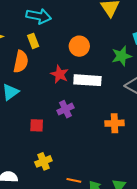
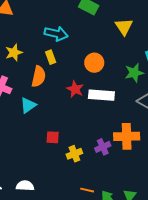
purple cross: (65, 109) -> (103, 147), moved
orange cross: (115, 123) -> (127, 136), size x1.4
yellow cross: (43, 161) -> (74, 154), moved

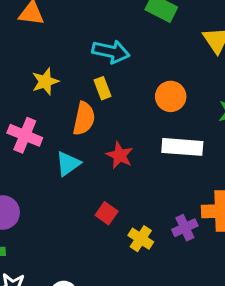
red star: (75, 89) -> (120, 155), moved
red square: (53, 137) -> (107, 213), turned 32
yellow cross: (74, 154) -> (141, 239), turned -35

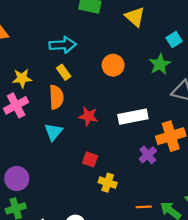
yellow star: (45, 82) -> (22, 78), turned 30
pink cross: (25, 135) -> (16, 105), moved, turned -35
white rectangle: (182, 147) -> (133, 117), moved
yellow cross: (141, 239) -> (108, 183), moved

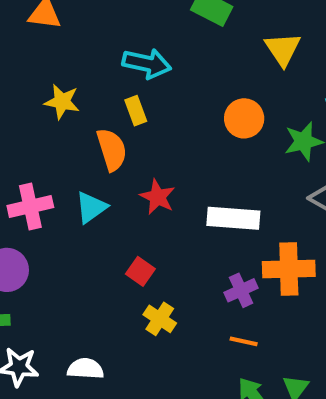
orange circle: (113, 65) -> (244, 118), moved
orange semicircle: (56, 97) -> (112, 150), turned -30
pink cross: (16, 105) -> (30, 206), moved
orange line: (144, 207) -> (244, 341), moved

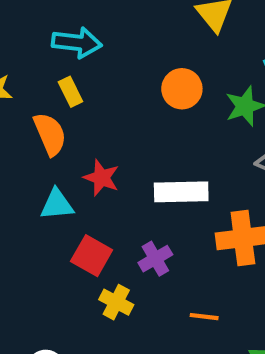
cyan triangle: (91, 207) -> (57, 205), moved, turned 36
red square: (140, 271) -> (92, 256), size x1.4
purple cross: (241, 290) -> (155, 259), moved

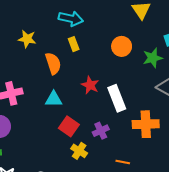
yellow rectangle: (70, 92) -> (74, 44), moved
red star: (101, 178) -> (90, 85), moved
white rectangle: (181, 192) -> (117, 98), turned 65

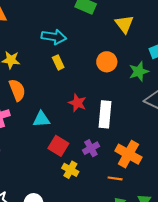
orange semicircle: (53, 63) -> (17, 90), moved
white rectangle: (117, 98) -> (105, 114), turned 30
orange cross: (146, 124) -> (128, 154), moved, turned 35

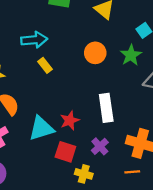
red star: (77, 103) -> (70, 120), moved, turned -30
cyan triangle: (41, 119) -> (41, 128), size x1.4

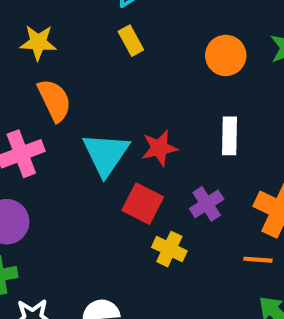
orange circle: (95, 53) -> (226, 55), moved
white rectangle: (106, 108) -> (230, 136), size x0.7
cyan triangle: (41, 128) -> (106, 154), turned -48

